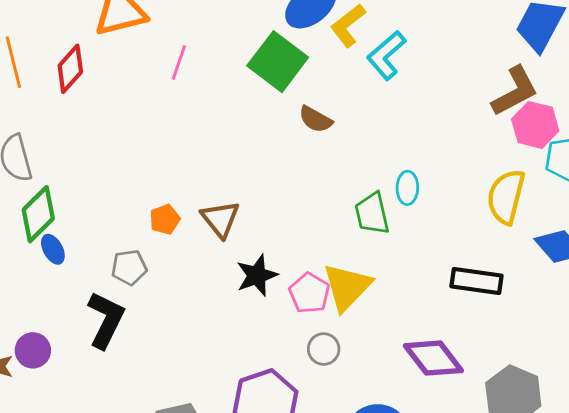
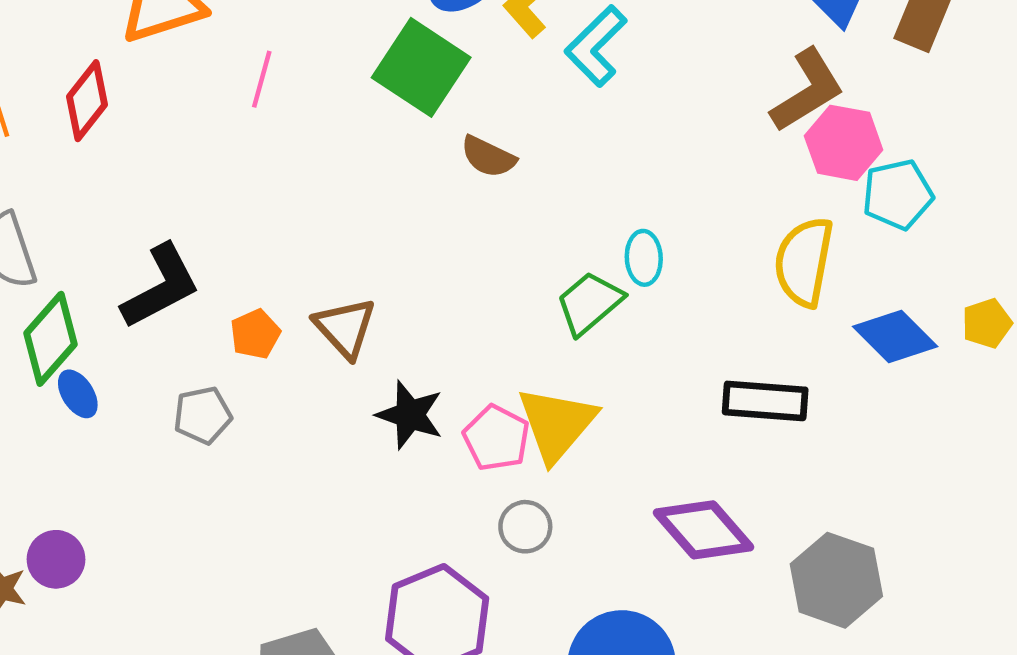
green trapezoid: (372, 214) -> (589, 303), turned 66
black star: (257, 275) -> (410, 415), turned -30
black L-shape: (106, 320) -> (161, 286), moved, turned 40

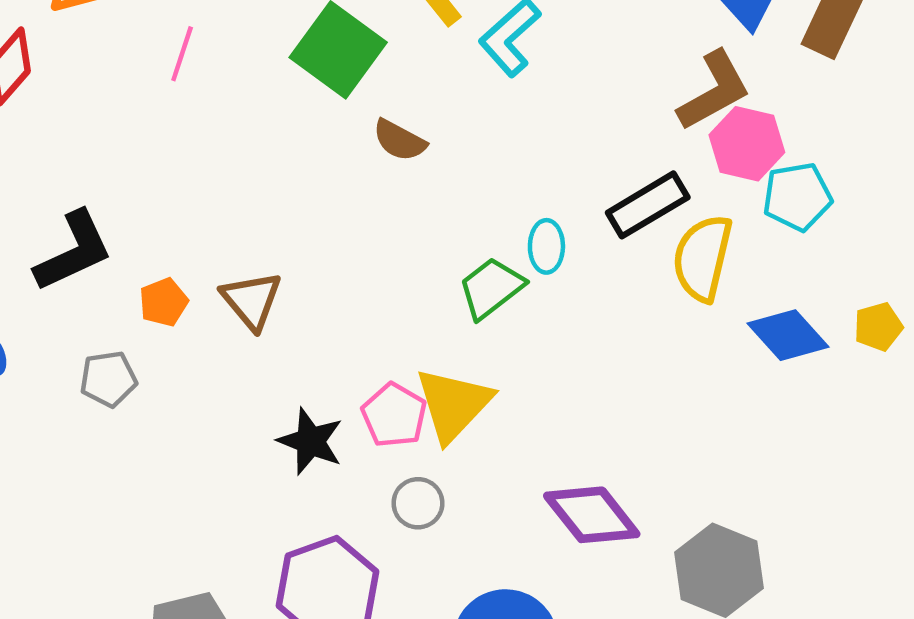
black rectangle: (765, 401) -> (648, 205), moved, turned -38
black star: (410, 415) -> (310, 441), moved

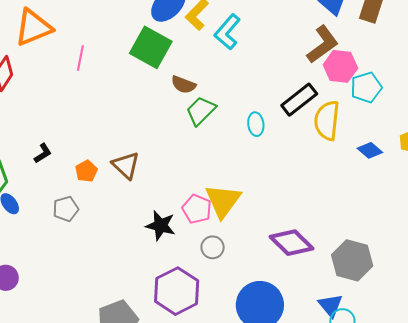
black L-shape: (74, 251) -> (43, 153), size x0.5
green trapezoid: (491, 288) -> (201, 111), moved
blue diamond: (788, 335) -> (370, 150), size x0.7

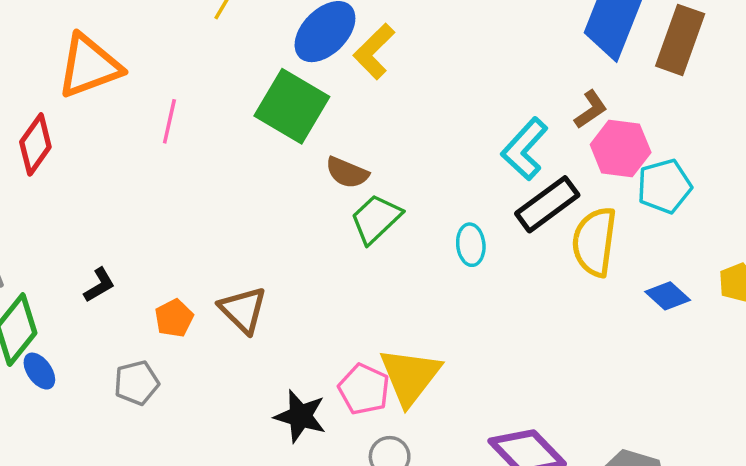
cyan L-shape: (227, 32) -> (525, 149), moved
brown L-shape: (323, 44) -> (591, 109), size x0.6

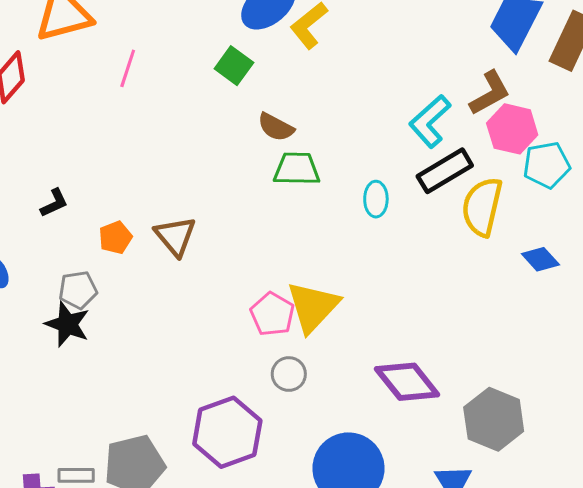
green square: (292, 106) -> (234, 66), size x0.6
brown L-shape: (591, 109) -> (490, 93), size x1.4
green trapezoid: (376, 219) -> (297, 169), turned 39
black star: (300, 416) -> (67, 324), moved

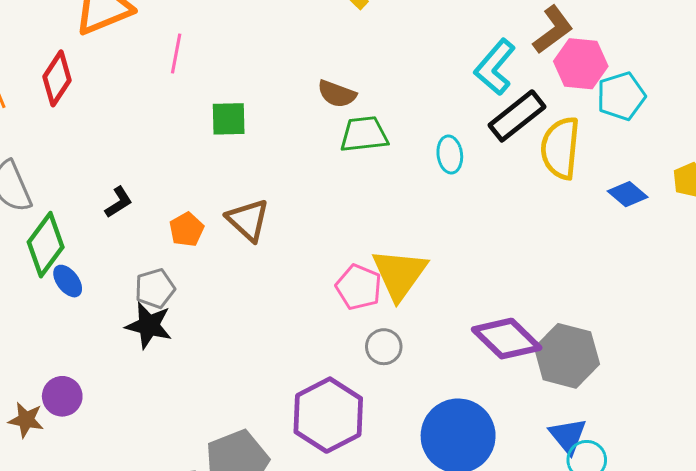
green square: (234, 66) -> (229, 119), moved, turned -30
gray hexagon: (494, 419) -> (567, 356), moved

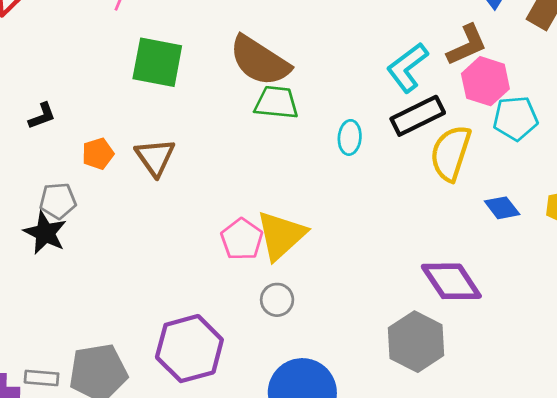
brown semicircle: (337, 94) -> (260, 61), size x1.8
green square: (229, 119) -> (157, 62), size x1.5
purple diamond: (507, 339) -> (451, 281), moved
gray circle: (384, 347) -> (277, 300), moved

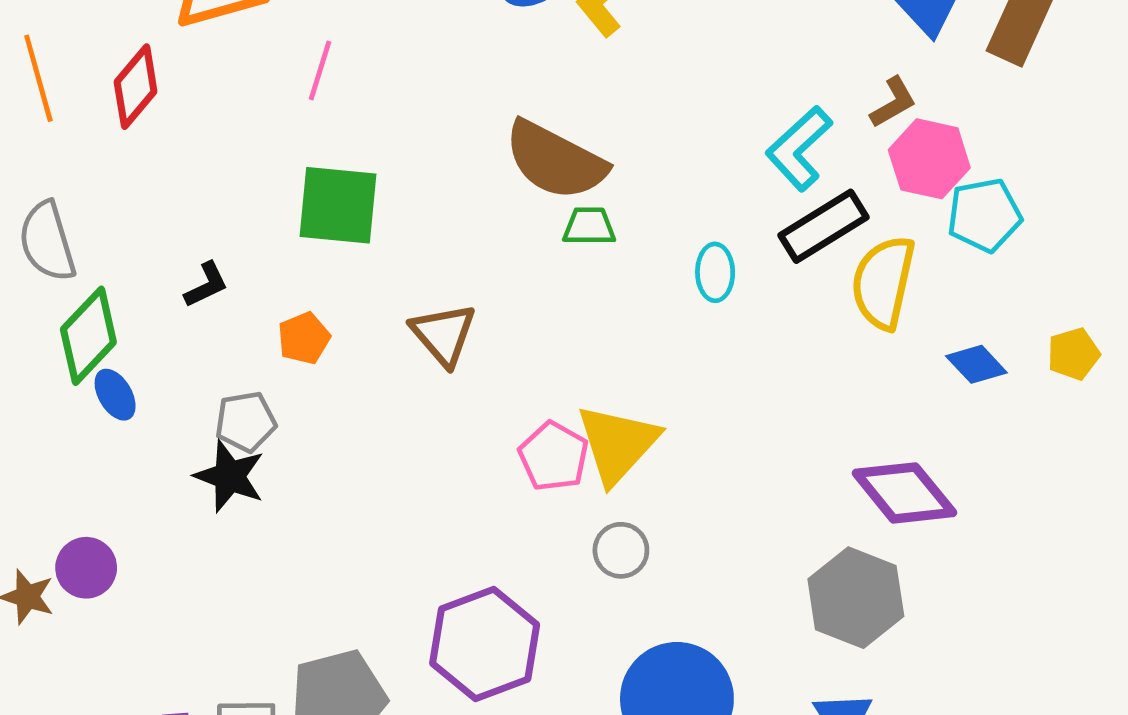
brown L-shape: (467, 45) -> (893, 102), size x0.7
green square: (157, 62) -> (338, 205), moved
green trapezoid: (276, 103) -> (589, 226), size x0.7
brown triangle: (155, 157) -> (444, 334), moved

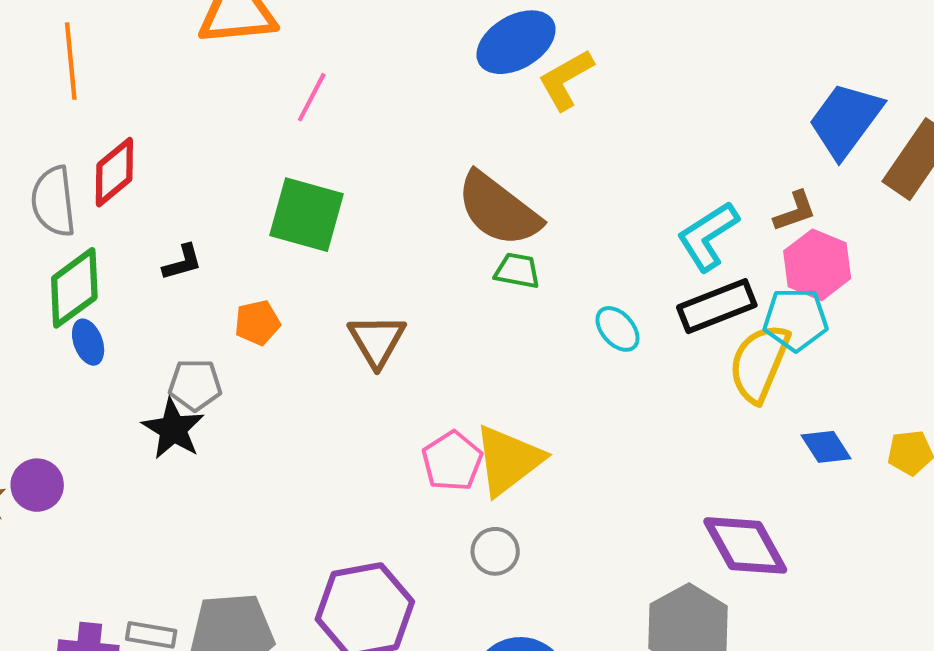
red diamond: (136, 87) -> (114, 172), moved
cyan pentagon: (984, 215) -> (796, 319), moved
cyan ellipse: (715, 272) -> (617, 329), turned -51

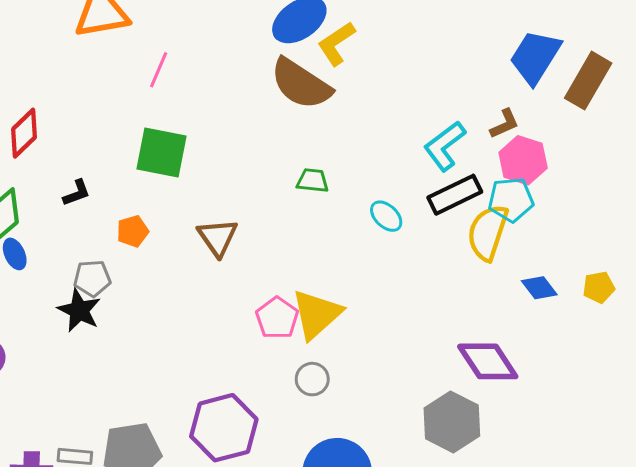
brown semicircle: (498, 209) -> (301, 84), moved

